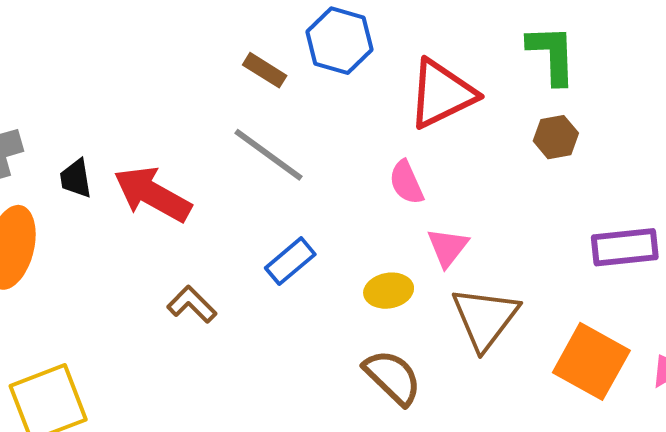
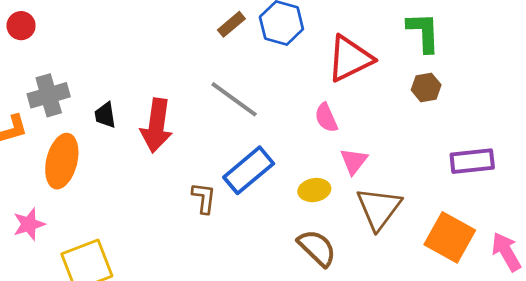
brown rectangle: (265, 70) -> (231, 24), moved, turned -72
red arrow: (152, 194) -> (156, 126), turned -111
blue rectangle: (290, 261) -> (249, 170), size x1.5
brown L-shape: (192, 304) -> (204, 198), moved, turned 52

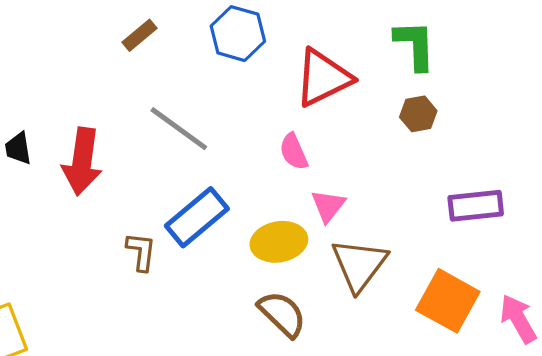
brown rectangle: (231, 24) -> (139, 35), moved
yellow ellipse: (314, 190) -> (279, 242), size x1.4

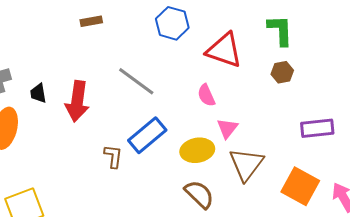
brown rectangle: (139, 35) -> (91, 21), moved, turned 30
red triangle: (323, 78) -> (224, 50), turned 45

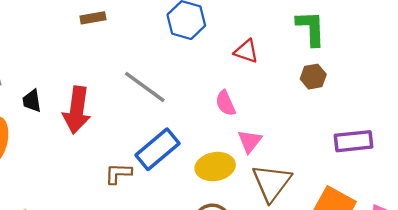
red triangle: (224, 50) -> (246, 51), size x0.6
brown L-shape: (113, 156) -> (118, 173), turned -95

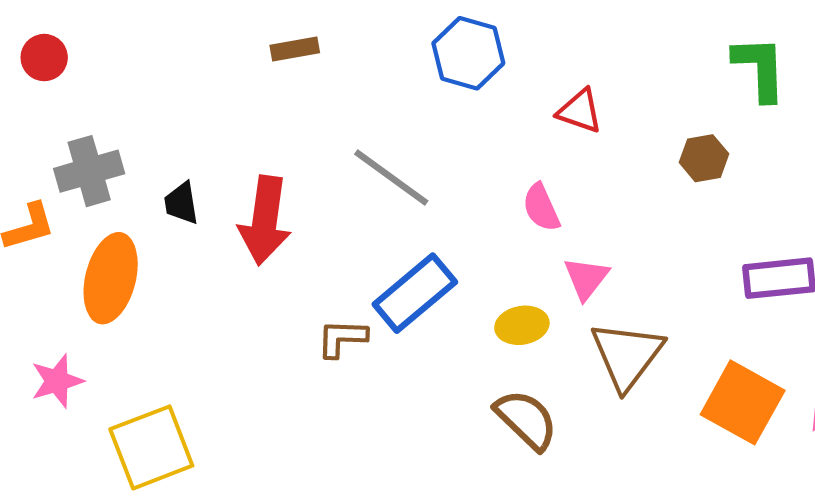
green L-shape: (311, 28) -> (760, 68), moved
yellow ellipse: (215, 167) -> (522, 325), size x0.7

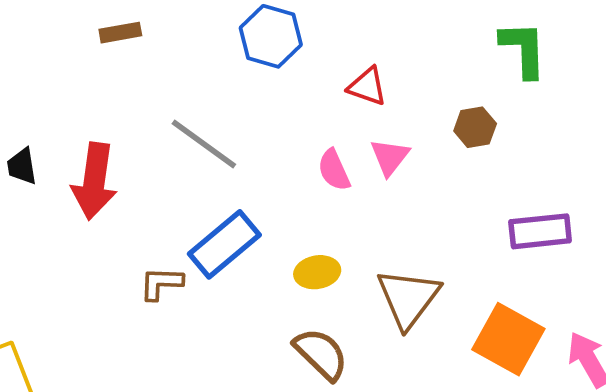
pink triangle: (586, 278) -> (390, 157), moved

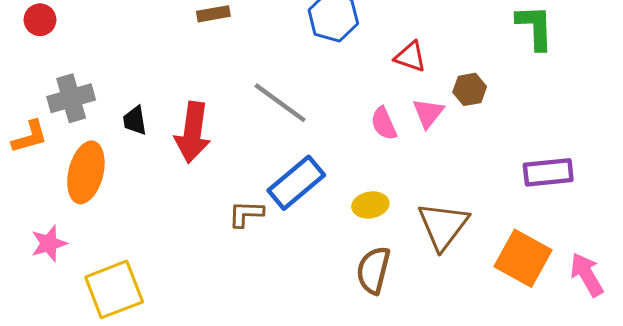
brown hexagon: (475, 127) -> (470, 89), moved
brown semicircle: (321, 354) -> (373, 270), turned -120

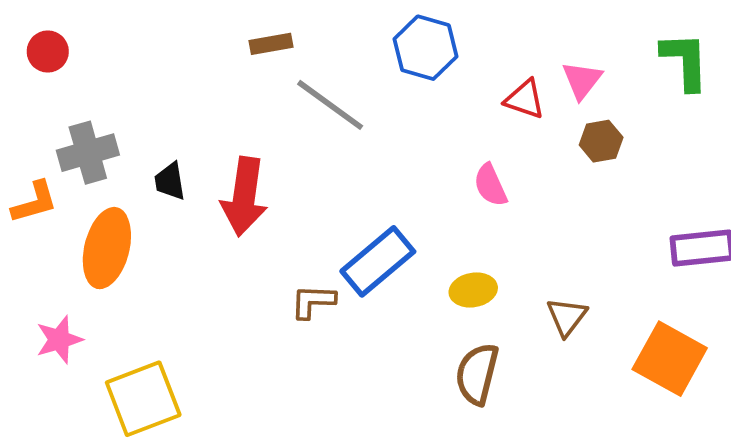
gray line: (280, 103) -> (330, 105), moved
pink triangle: (428, 113) -> (582, 80), moved
brown triangle: (443, 226) -> (567, 317), size x0.6

